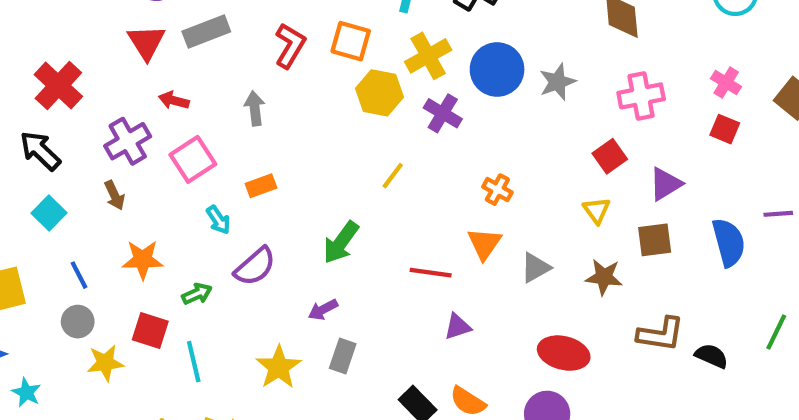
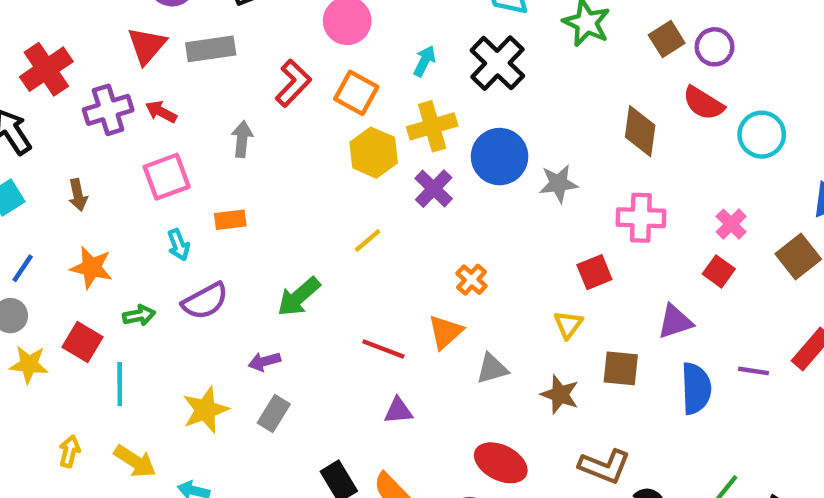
purple cross: (128, 141) -> (108, 110), moved
purple triangle: (665, 184) -> (675, 322), moved
blue line: (79, 275) -> (23, 268), turned 48

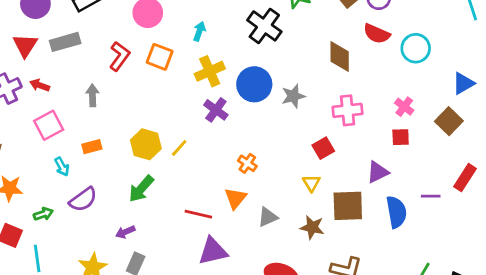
black cross: (497, 63) -> (264, 26), moved
yellow hexagon: (374, 153) -> (146, 144), moved
red square: (719, 271) -> (401, 137), turned -30
brown square: (621, 368) -> (348, 206), size x1.4
purple triangle: (398, 411) -> (213, 251), size x1.6

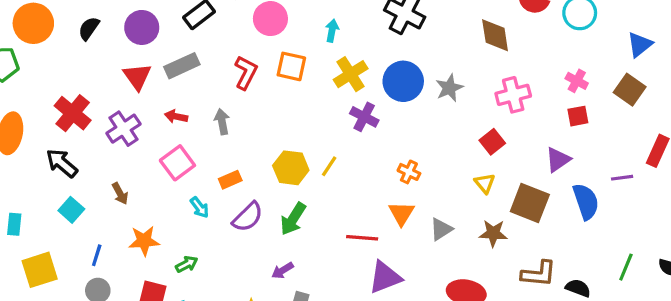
red arrow: (40, 85) -> (176, 116), moved
purple semicircle: (83, 199) -> (248, 217), moved
brown square: (348, 206) -> (530, 203), turned 32

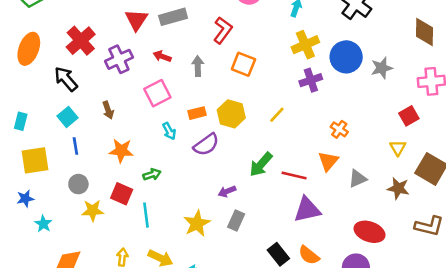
orange square: (291, 66) -> (243, 64), moved
purple cross: (364, 117) -> (311, 80), turned 35
yellow hexagon: (291, 168) -> (231, 114), moved
green arrow: (293, 219) -> (261, 164), moved
blue line: (97, 255) -> (75, 146), moved, turned -36

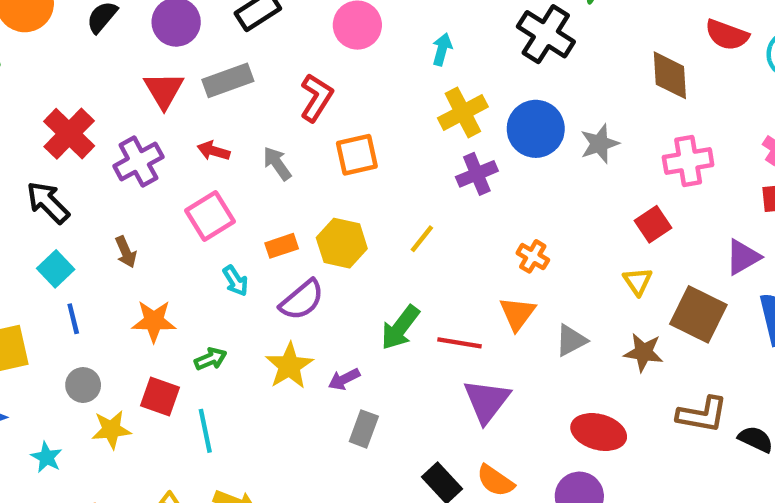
orange square: (243, 64) -> (357, 155), turned -30
gray arrow: (198, 66) -> (277, 163), turned -30
purple triangle: (307, 210) -> (487, 401), turned -36
yellow star: (197, 223) -> (289, 366), moved
cyan star: (43, 224) -> (47, 457), moved

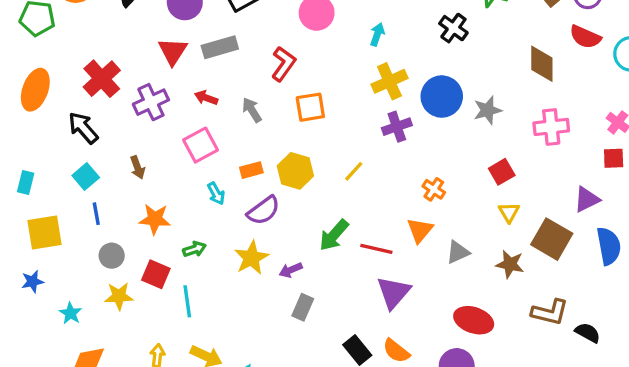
black cross: (546, 34) -> (453, 28), size x0.7
red square: (653, 224) -> (502, 172), moved
gray circle: (83, 385) -> (112, 256), moved

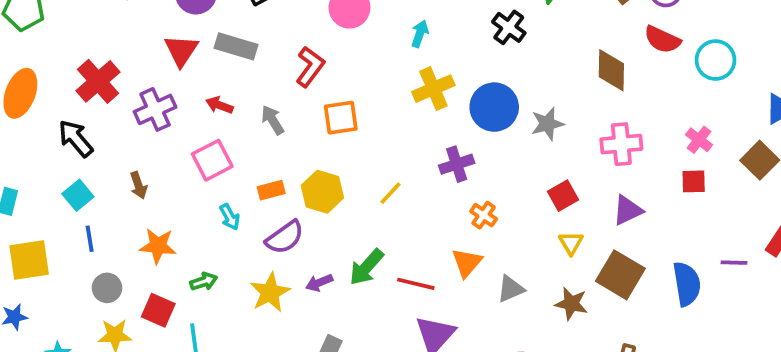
gray rectangle: (220, 47) -> (236, 46), turned 32
purple cross: (397, 127) -> (457, 164), moved
purple triangle: (587, 199) -> (628, 210), moved
purple arrow: (291, 270) -> (319, 283), moved

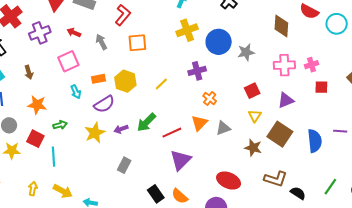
pink cross: (699, 140) -> (311, 65), moved, turned 32
red line: (416, 284) -> (172, 133), turned -42
gray triangle: (511, 289) -> (223, 128), moved

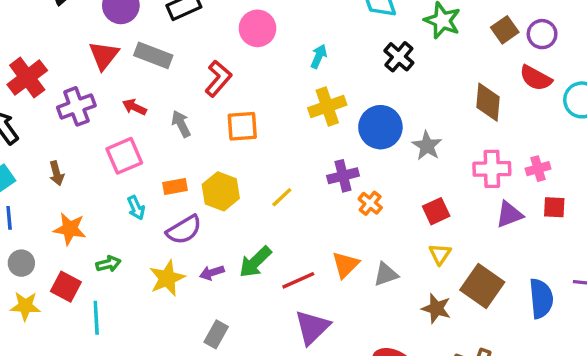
gray star: (246, 52) -> (427, 146), turned -30
orange cross: (210, 98) -> (370, 203), moved
purple triangle: (286, 100) -> (509, 214), moved

